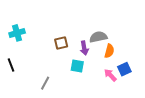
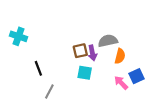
cyan cross: (17, 33) -> (19, 36), turned 35
brown square: (61, 43) -> (80, 51), moved
black line: (11, 65) -> (38, 68), moved

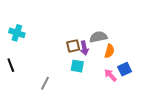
black line: (38, 68) -> (11, 65), moved

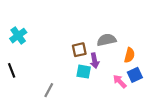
cyan cross: (17, 33) -> (18, 36), turned 35
purple arrow: (84, 48) -> (95, 61), moved
orange semicircle: (109, 51) -> (129, 55), moved

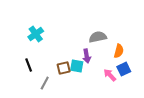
cyan cross: (18, 36) -> (36, 34), moved
brown square: (79, 50) -> (64, 68), moved
black line: (12, 70) -> (29, 65), moved

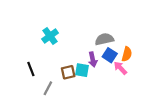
cyan cross: (36, 34) -> (50, 36), moved
blue square: (124, 69) -> (110, 55), moved, turned -32
pink arrow: (110, 75) -> (120, 68), moved

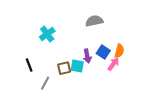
gray semicircle: (104, 39) -> (94, 21), moved
pink arrow: (120, 68) -> (113, 64), turned 80

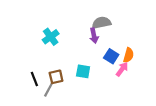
purple arrow: (87, 56) -> (94, 36), moved
black line: (29, 65) -> (34, 79), moved
brown square: (64, 68) -> (56, 77), moved

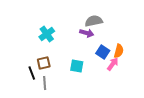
purple arrow: (94, 36) -> (87, 33), turned -64
brown square: (56, 77) -> (44, 63), moved
gray line: (48, 90) -> (45, 83), turned -32

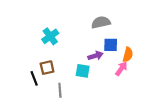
purple arrow: (87, 33) -> (95, 56), moved, turned -32
blue square: (103, 52) -> (111, 45), moved, turned -32
gray line: (45, 83) -> (60, 90), moved

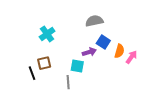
blue square: (111, 45) -> (103, 42), turned 32
pink arrow: (121, 69) -> (131, 57), moved
gray line: (60, 90) -> (68, 82), moved

